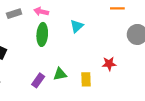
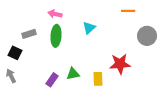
gray rectangle: (14, 14) -> (29, 34), moved
red star: (109, 64) -> (120, 64), size x1.5

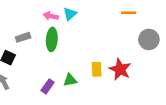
cyan triangle: (89, 28) -> (70, 14), moved
red star: (120, 64) -> (120, 69), turned 30
yellow rectangle: (98, 79) -> (97, 69), moved

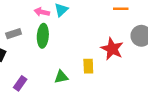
red star: (120, 69) -> (112, 49), moved
purple rectangle: (48, 86) -> (20, 83), moved

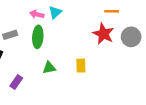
red star: (112, 49) -> (103, 34), moved
green triangle: (61, 77) -> (49, 68), moved

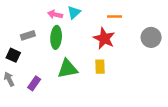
orange line: (112, 11) -> (115, 17), moved
red star: (103, 34) -> (104, 38), moved
green triangle: (49, 68) -> (68, 69), size x1.5

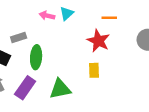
green ellipse: (56, 37) -> (36, 57), moved
green triangle: (68, 69) -> (60, 89), moved
purple rectangle: (34, 83) -> (25, 88), size x1.5

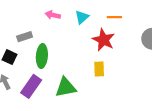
cyan triangle: (67, 13) -> (82, 17), moved

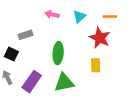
green ellipse: (42, 56) -> (58, 53), moved

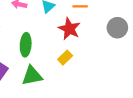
yellow rectangle: (96, 65) -> (65, 58), turned 48

